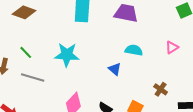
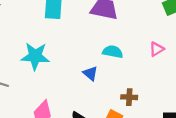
brown cross: (161, 89) -> (129, 97), moved, turned -32

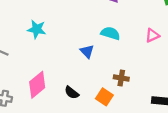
cyan star: (35, 56) -> (37, 29), size x0.7

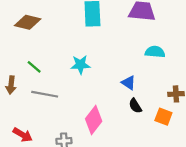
blue triangle: (87, 51) -> (128, 83), moved
black semicircle: (72, 93) -> (135, 106), moved, turned 32

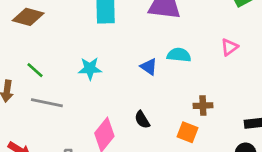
blue triangle: (128, 83) -> (149, 67), moved
black semicircle: (135, 106) -> (142, 120), moved

